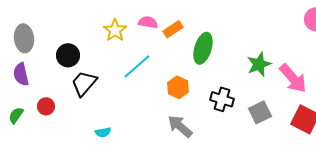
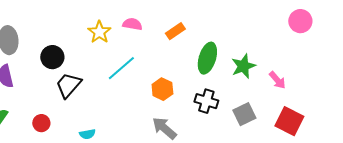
orange rectangle: (173, 29) -> (175, 31), moved
green ellipse: (203, 48) -> (207, 58), moved
pink arrow: (293, 78) -> (277, 80), size x0.6
red circle: (46, 106) -> (41, 123), moved

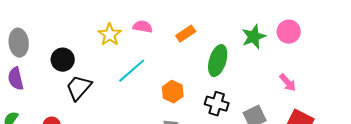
pink circle: (300, 21) -> (289, 32), moved
green star: (243, 66) -> (254, 37), moved

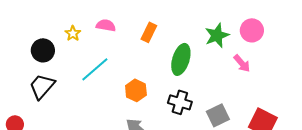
orange rectangle: (186, 34) -> (149, 32), turned -30
yellow star: (110, 35) -> (73, 33), size x0.7
black circle: (63, 60) -> (43, 50), moved
pink arrow: (288, 83) -> (242, 63), moved

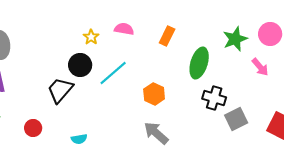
black circle: (43, 50) -> (80, 65), moved
black cross: (180, 102) -> (214, 98), moved

